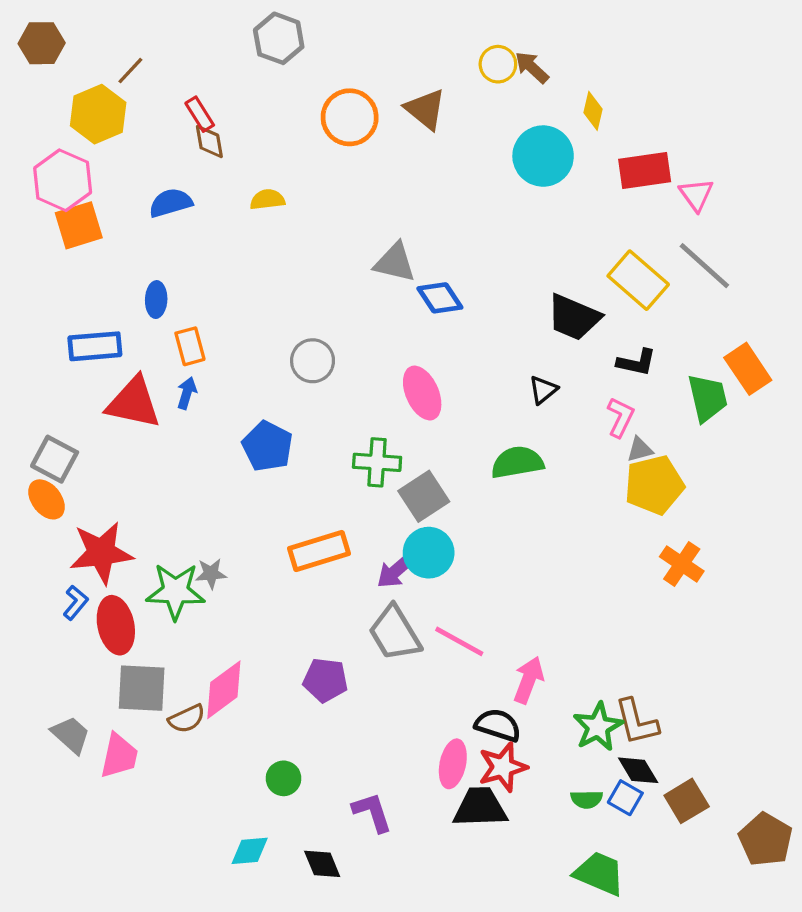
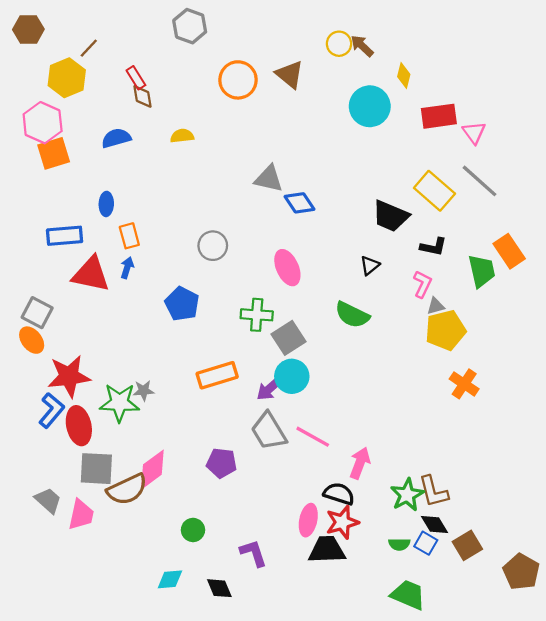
green semicircle: (517, 462) -> (352, 315), turned -144
blue L-shape: (76, 603) -> (51, 410), size x1.5
brown semicircle: (187, 719) -> (127, 489), size x1.6

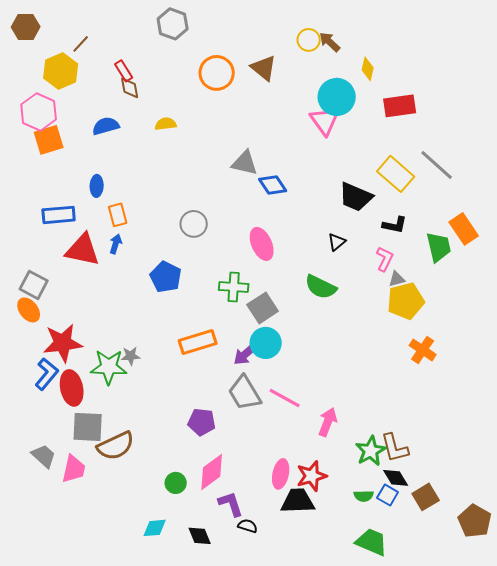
pink triangle: (474, 133) -> (325, 121), moved, size x1.4
pink diamond: (152, 470) -> (212, 472), moved
black semicircle: (339, 494) -> (248, 526), moved, size x0.7

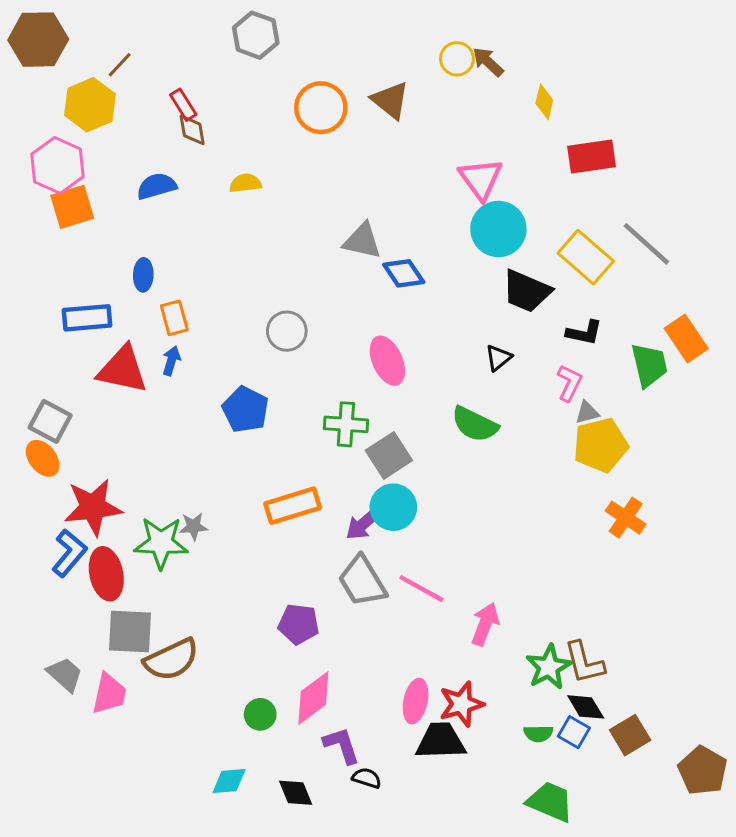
brown hexagon: (26, 27) -> (38, 40), size x1.4
cyan circle: (337, 97) -> (498, 229), moved

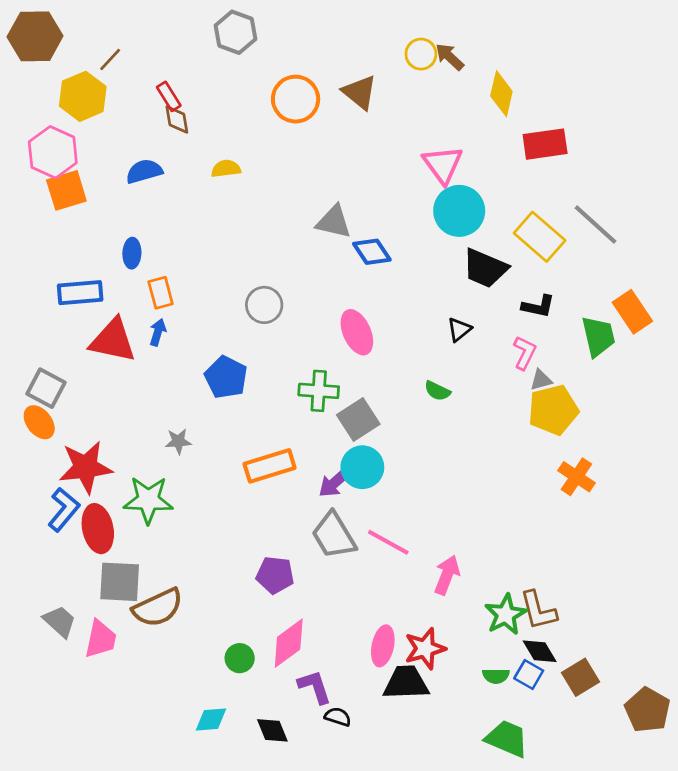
yellow diamond: (544, 102) -> (501, 94), size x1.4
green semicircle: (475, 424) -> (437, 391), size x0.6
gray star: (194, 526) -> (178, 441), moved

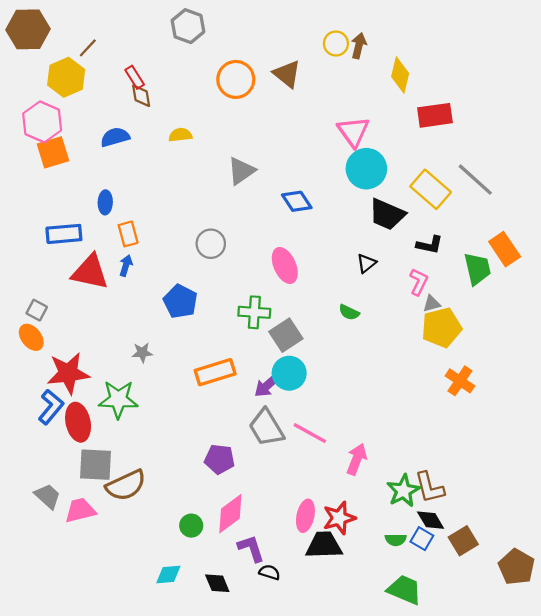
brown arrow: (450, 57) -> (359, 46), turned 60
gray triangle: (334, 222) -> (241, 171), moved, turned -48
gray square: (46, 388) -> (37, 310), size x0.7
pink trapezoid: (101, 639) -> (80, 510), turned -116

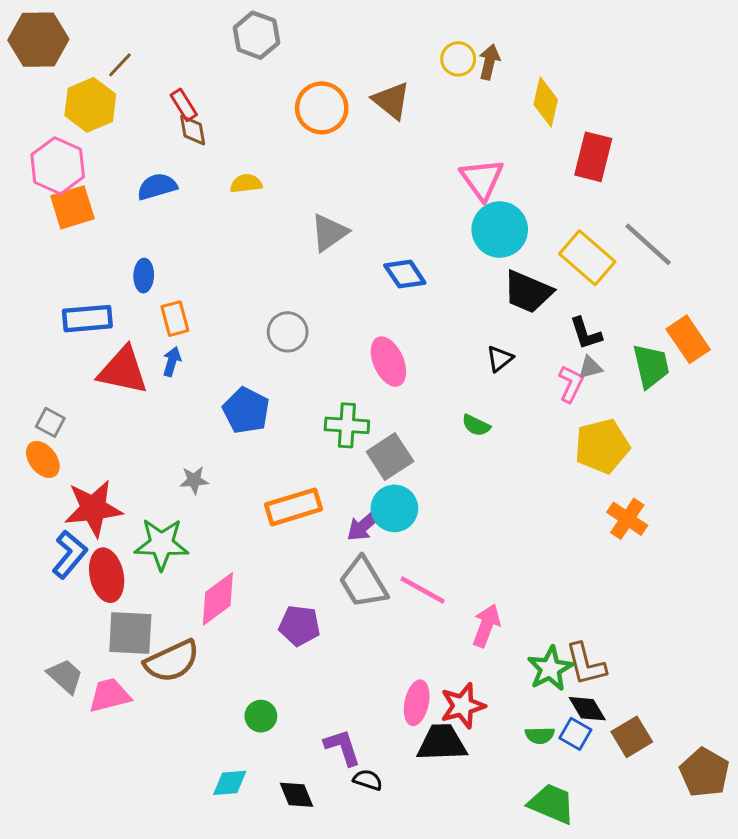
red rectangle: (435, 115) -> (593, 157), turned -68
black L-shape: (429, 245) -> (586, 333), turned 60
gray triangle: (432, 304) -> (590, 367), moved
pink diamond: (230, 514) -> (218, 599), moved

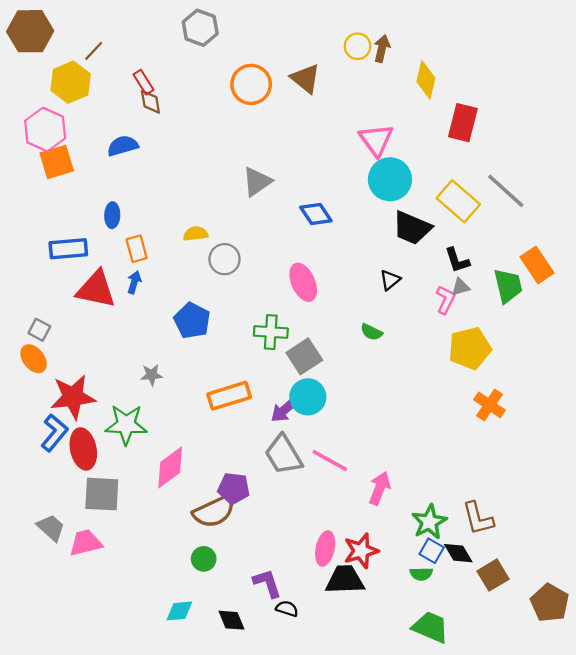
yellow semicircle: (246, 184) -> (196, 234), moved
brown semicircle: (172, 661) -> (214, 511), moved
brown L-shape: (586, 664) -> (478, 518), moved
blue square: (575, 734) -> (432, 551), moved

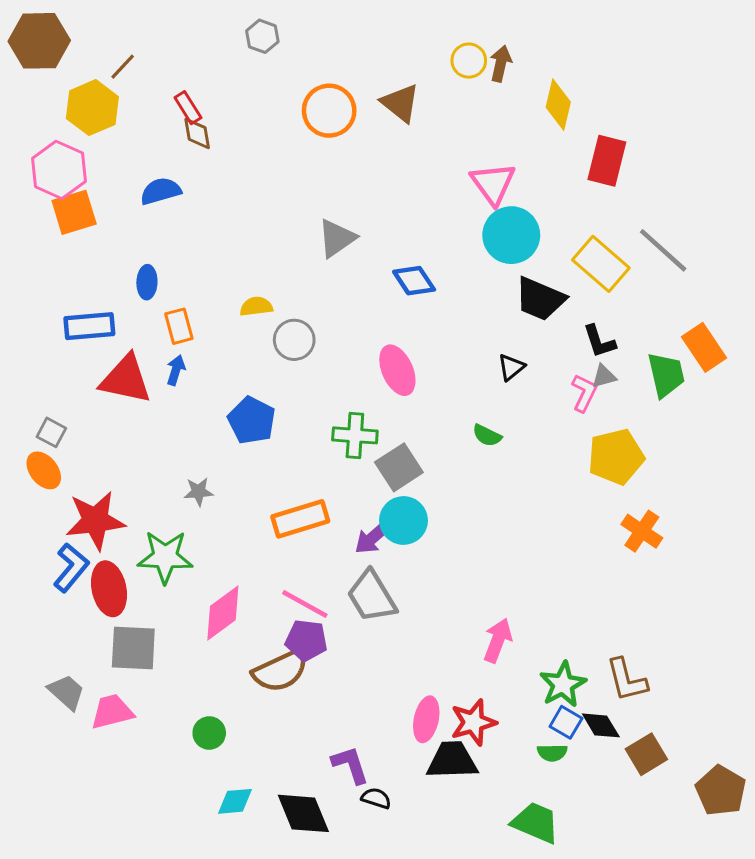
gray hexagon: (200, 28) -> (262, 36), size x0.7
pink line: (330, 461) -> (305, 604), moved
green circle: (204, 559) -> (209, 733), moved
black diamond: (231, 620) -> (303, 813), size x1.5
green trapezoid: (430, 627) -> (536, 823), moved

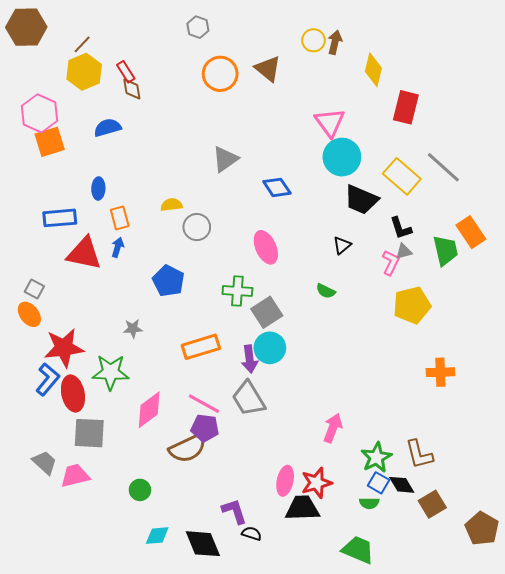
gray hexagon: (262, 36) -> (198, 27), moved
yellow hexagon: (92, 108) -> (84, 72), moved
orange cross: (642, 531) -> (440, 372), moved, turned -36
purple arrow: (373, 537) -> (250, 359), turned -56

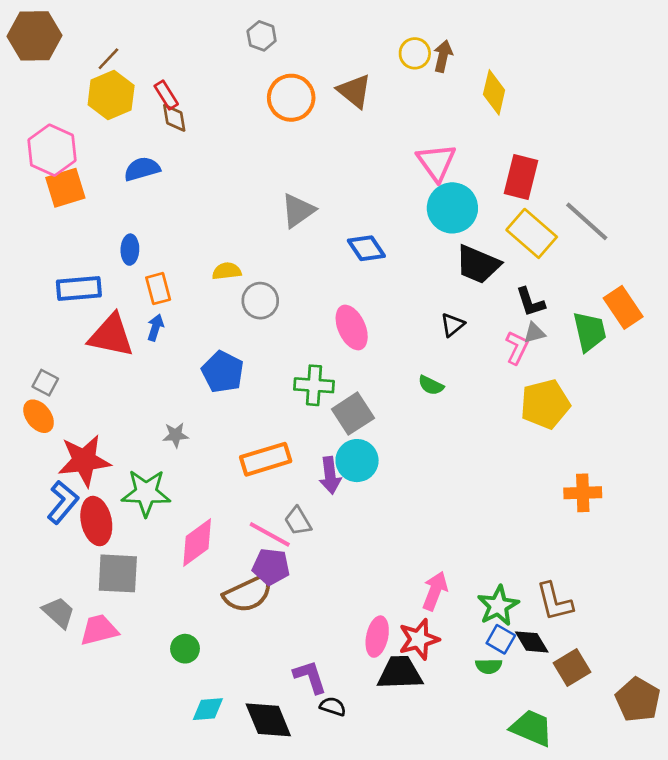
red rectangle: (406, 107) -> (521, 177), moved
gray trapezoid: (249, 399) -> (298, 521), moved, size x0.6
pink arrow: (333, 428) -> (435, 591), moved
green trapezoid: (358, 550) -> (532, 728), moved

